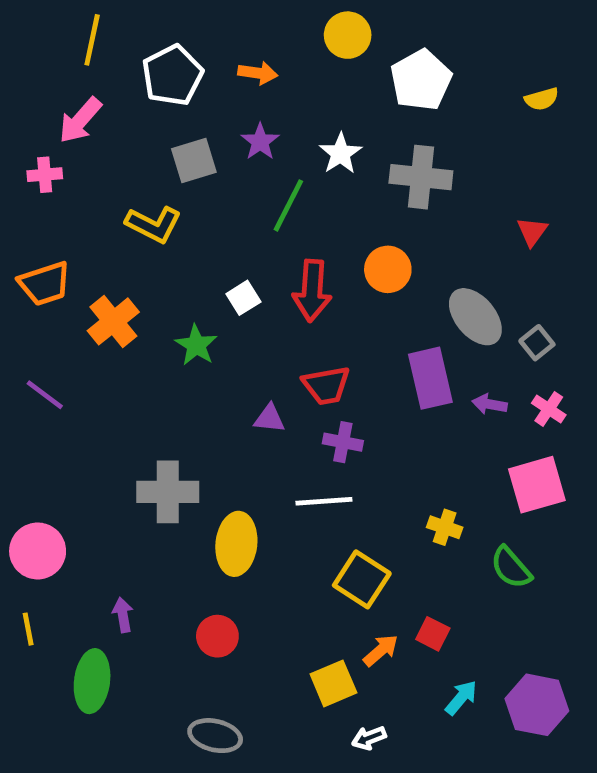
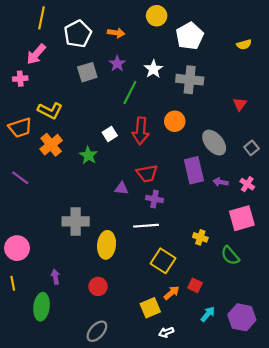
yellow L-shape: (154, 224) -> (50, 111), moved
gray square: (537, 343) -> (251, 148), moved
gray ellipse: (215, 736) -> (97, 331), turned -60

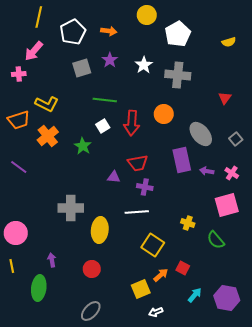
green line: (130, 92) -> (105, 100), moved, turned 70

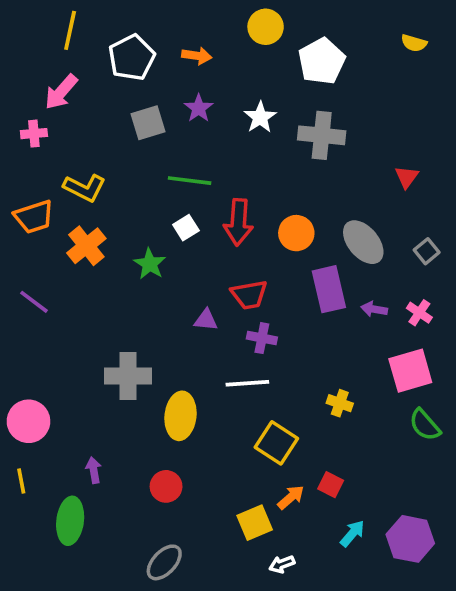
yellow semicircle: (229, 42) -> (414, 43), moved, turned 32
orange circle: (164, 114) -> (296, 233), moved
green semicircle: (216, 240) -> (425, 425), moved

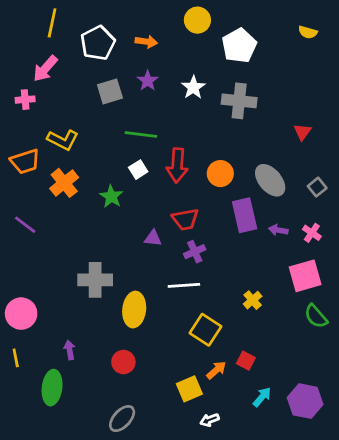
purple cross: (262, 338) -> (195, 252), turned -35
yellow cross: (340, 403) -> (253, 300), turned 30

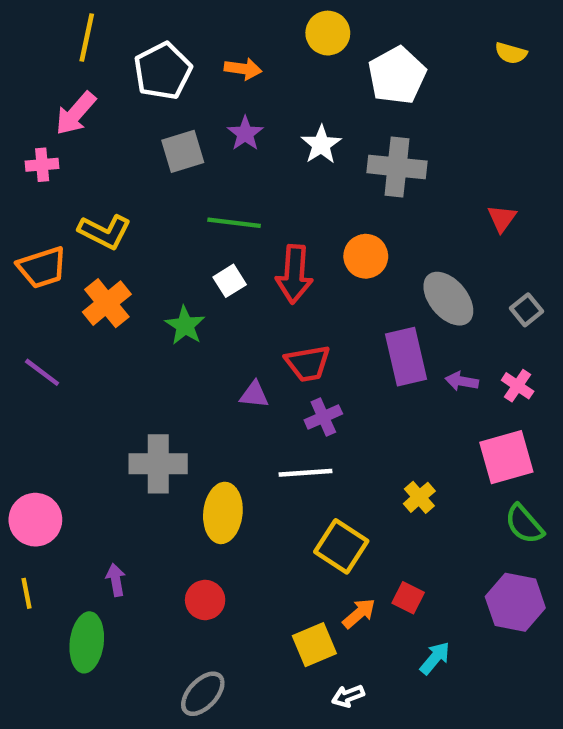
orange circle: (220, 174) -> (366, 256), moved
purple hexagon: (305, 401) -> (515, 602), moved

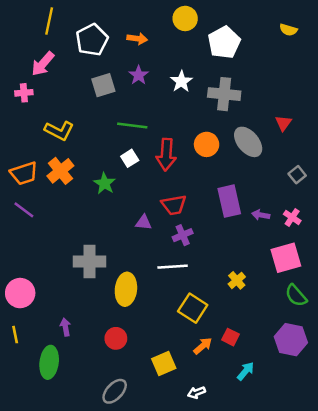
orange trapezoid: (42, 267) -> (24, 173), moved
gray ellipse: (448, 299) -> (248, 142), moved
yellow square: (314, 645) -> (164, 364), moved

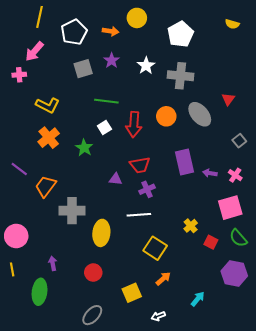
yellow circle: (185, 18) -> (137, 18), moved
orange trapezoid: (24, 173) -> (46, 186), moved, turned 145
red square: (230, 337) -> (211, 242), moved

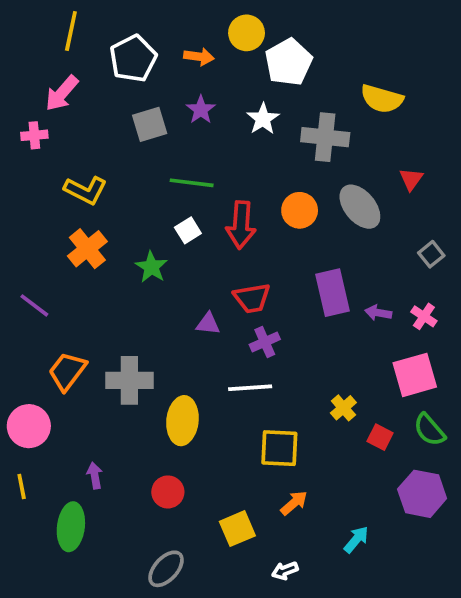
yellow semicircle: (232, 24) -> (382, 99), moved, size x1.6
white pentagon: (180, 34) -> (289, 62), moved
orange trapezoid: (46, 186) -> (67, 371), moved
yellow square: (155, 248) -> (279, 448), turned -30

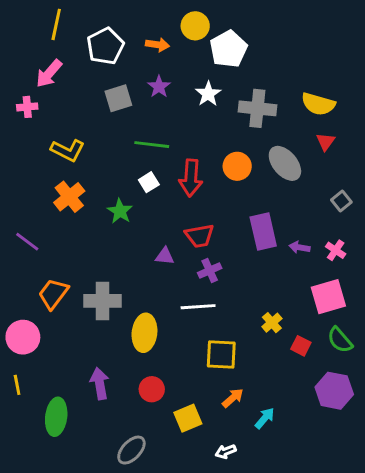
yellow semicircle: (382, 99) -> (318, 104), moved
purple arrow: (95, 476) -> (100, 383), moved, size x1.5
red circle: (168, 492) -> (152, 389), moved
cyan arrow: (356, 540) -> (265, 418), moved

